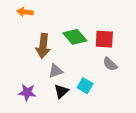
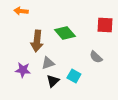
red square: (104, 39) -> (105, 25), moved
purple star: (27, 92) -> (23, 70), moved

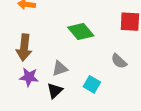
brown arrow: (37, 41) -> (24, 47), moved
black triangle: (53, 81) -> (55, 91), moved

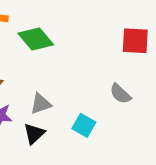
green diamond: (81, 31) -> (36, 39), moved

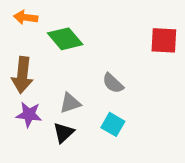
gray semicircle: (120, 94) -> (113, 83), moved

